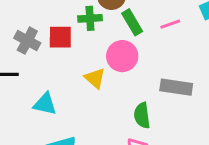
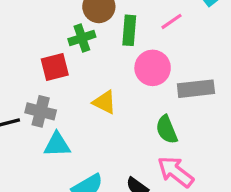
green rectangle: (132, 22) -> (129, 30), turned 50
gray cross: (27, 41) -> (41, 111), moved
pink circle: (122, 56) -> (153, 68), moved

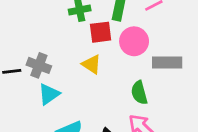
red square: (55, 67) -> (101, 32), moved
cyan triangle: (57, 145) -> (49, 94), turned -40

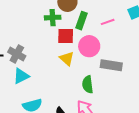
yellow triangle: (92, 64) -> (67, 59), moved

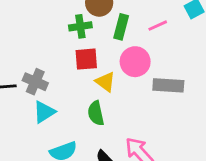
red square: (66, 36) -> (86, 59), moved
green semicircle: (88, 84) -> (96, 113), moved

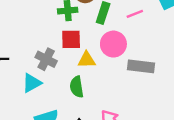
gray cross: (35, 82) -> (46, 59), moved
yellow triangle: (105, 82) -> (87, 60), turned -42

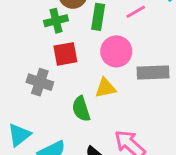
yellow triangle: (87, 60) -> (105, 88), moved
cyan triangle: (32, 83) -> (19, 135), moved

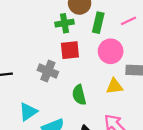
yellow triangle: (105, 88) -> (114, 86), moved

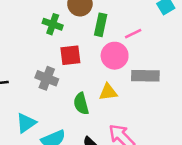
pink line: (129, 21) -> (133, 34), moved
green cross: (64, 23) -> (53, 24), moved, turned 30
yellow triangle: (114, 86) -> (108, 92), moved

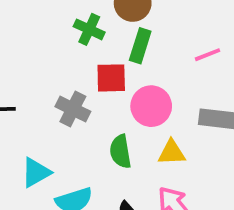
green rectangle: (101, 25) -> (140, 46), moved
pink circle: (115, 56) -> (151, 106), moved
yellow triangle: (108, 92) -> (172, 153), moved

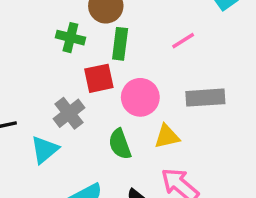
gray cross: (73, 109) -> (69, 113), turned 36
cyan triangle: (36, 172) -> (45, 150), moved

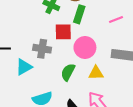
gray cross: (69, 113) -> (42, 49), turned 36
green semicircle: (120, 144) -> (68, 72), turned 36

